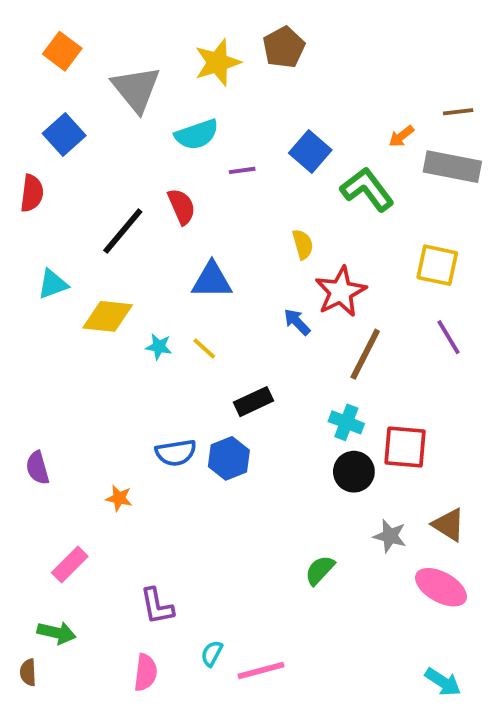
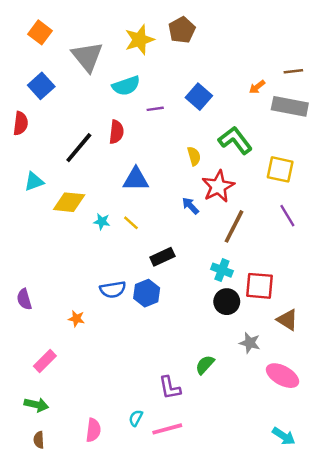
green L-shape: (367, 189) -> (235, 140), moved
red semicircle: (182, 206) -> (116, 132), turned 30
brown triangle: (449, 525) -> (287, 320), moved
purple L-shape: (157, 606) -> (170, 388), moved
brown semicircle: (28, 672) -> (39, 440), moved

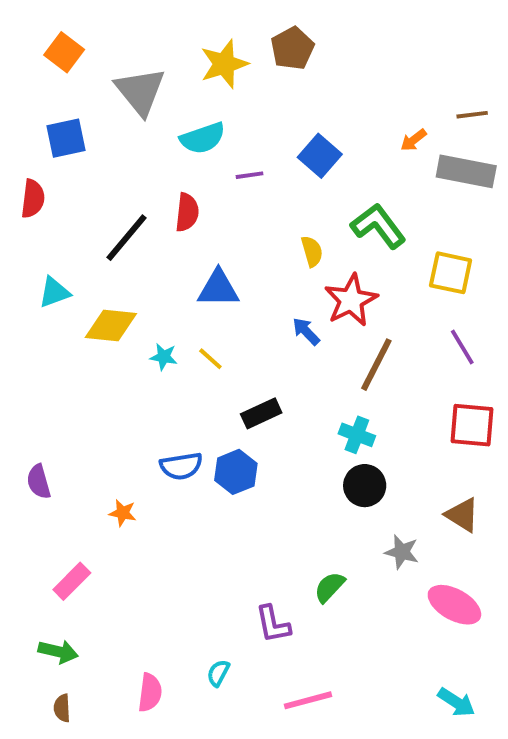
blue square: (41, 86) -> (66, 138), turned 30
red square: (259, 286) -> (472, 425), moved
pink line: (167, 429) -> (308, 700), moved

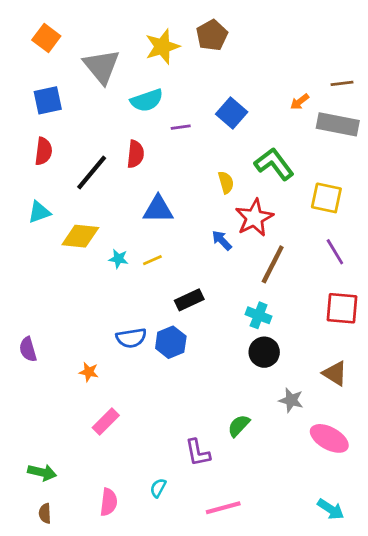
red semicircle: (33, 199) -> (44, 151), moved
yellow line: (210, 359) -> (152, 260), turned -66
pink rectangle: (72, 581) -> (106, 421), moved

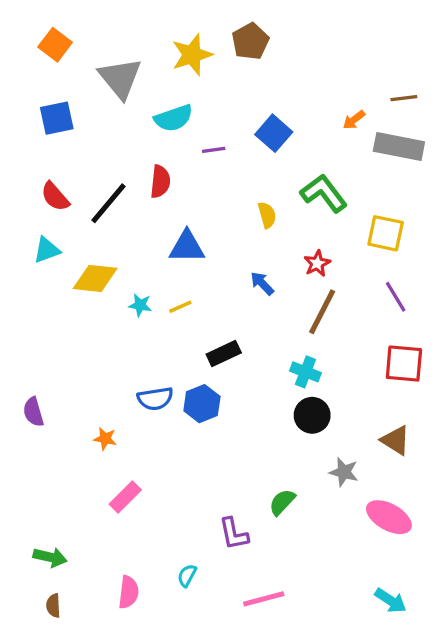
red semicircle: (44, 151) -> (55, 197), moved, turned 132
red star: (254, 218) -> (317, 263), moved, size x0.6

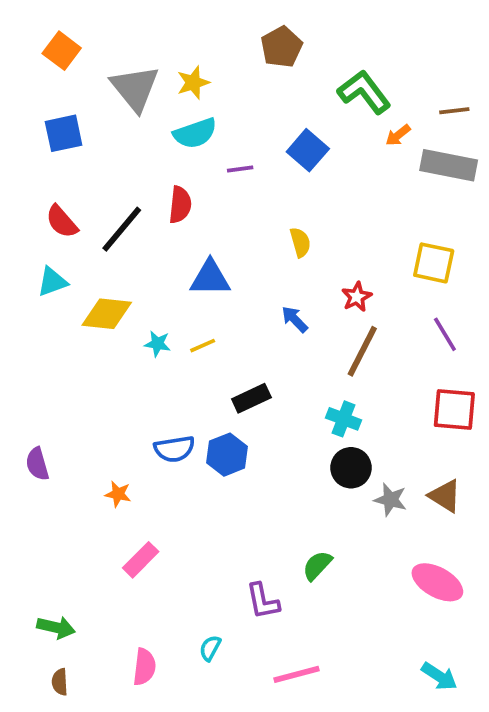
yellow star: (192, 55) -> (193, 83), moved, size x0.7
green L-shape: (324, 193) -> (364, 92), moved
gray star: (344, 472) -> (390, 500), moved

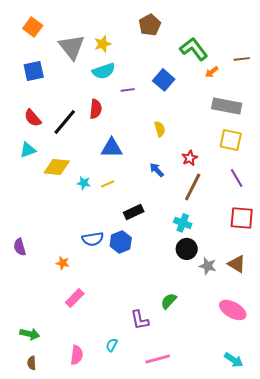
gray rectangle: (449, 165) -> (227, 106), moved

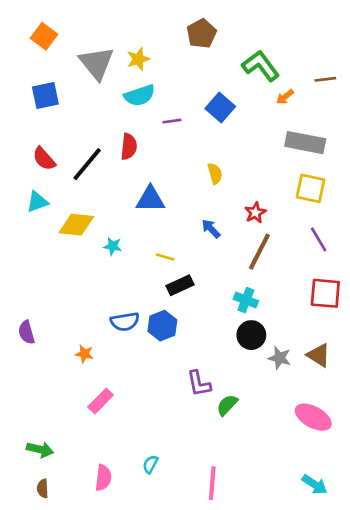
yellow line: (108, 184) -> (165, 257), moved, turned 40
purple L-shape: (140, 320) -> (199, 384), moved
pink line: (158, 359) -> (212, 483), turned -70

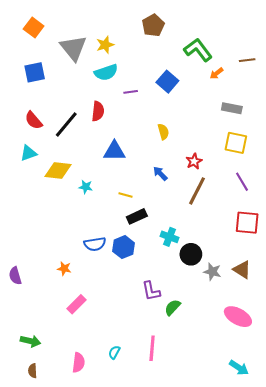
gray rectangle: (305, 143) -> (232, 108), size x0.7
cyan cross: (246, 300) -> (169, 237), moved
purple semicircle: (27, 332) -> (15, 276), moved
pink line: (212, 483) -> (152, 348), moved

